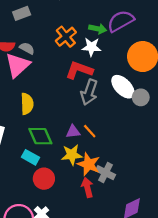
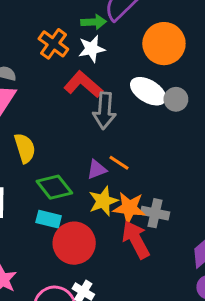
red L-shape: (79, 70) -> (83, 84), turned 36
red circle: (44, 179) -> (74, 243), size x1.4
red arrow: (87, 187) -> (136, 240), size x1.4

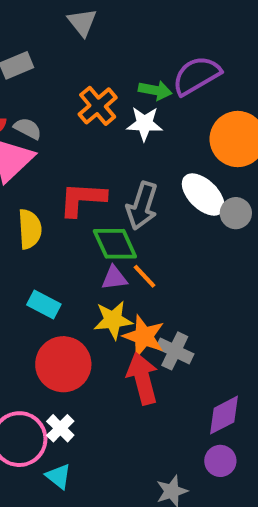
red L-shape: (83, 84) -> (82, 199), moved, turned -51
green diamond: (54, 187) -> (115, 244), moved
cyan rectangle: (49, 219) -> (44, 304), moved

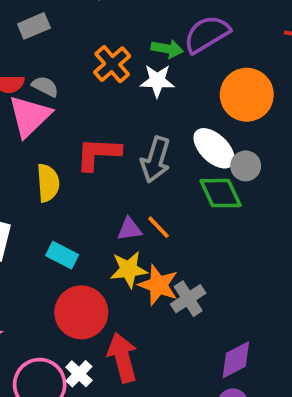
green diamond: (115, 244) -> (221, 193), moved
gray cross: (175, 351) -> (188, 299), turned 32
red arrow: (142, 378) -> (122, 358), moved

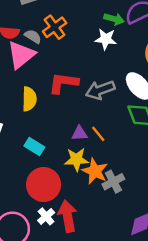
orange cross: (112, 64) -> (55, 27), moved
gray arrow: (156, 160) -> (100, 90), turned 48
white cross: (79, 374) -> (46, 216), moved

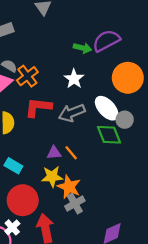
orange cross: (55, 27) -> (27, 76), moved
white star: (106, 39) -> (74, 79), moved, turned 30
gray cross: (113, 182) -> (75, 204), moved
white cross: (46, 216) -> (12, 227), moved

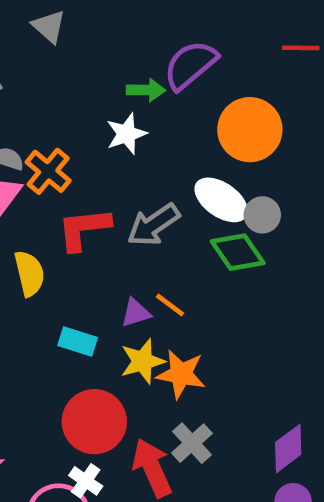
white star: (74, 79) -> (126, 134), moved, turned 30
cyan rectangle: (13, 166) -> (78, 341), moved
gray cross: (75, 204) -> (192, 443), moved

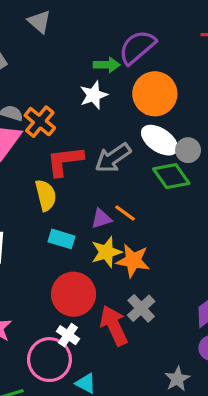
orange circle: (250, 130) -> (155, 94), moved
yellow semicircle: (29, 273) -> (46, 195), moved

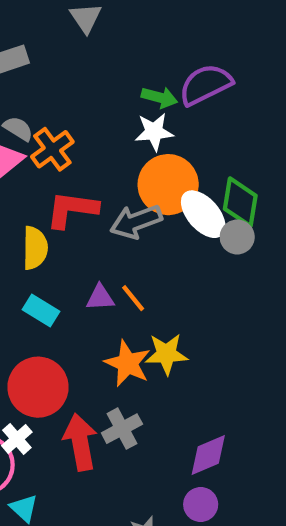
orange circle: (155, 94) -> (168, 185), moved
white star: (94, 95) -> (154, 132), moved
green diamond: (171, 176) -> (240, 202), moved, turned 30
yellow star: (106, 252) -> (166, 354), moved

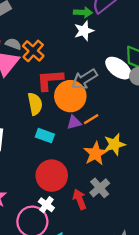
orange circle: (168, 185) -> (70, 96), moved
orange line: (133, 298) -> (91, 119), turned -70
orange star: (128, 363) -> (95, 154), turned 30
red arrow: (80, 442) -> (80, 199), size x0.7

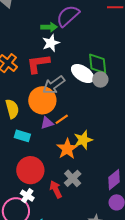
red L-shape: (50, 80) -> (38, 64), moved

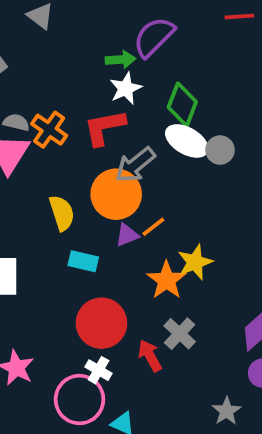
green diamond: (98, 64) -> (182, 105), moved, turned 30

